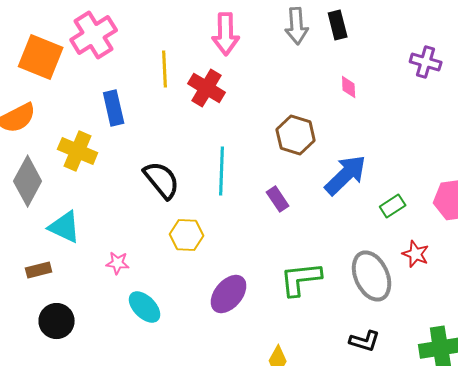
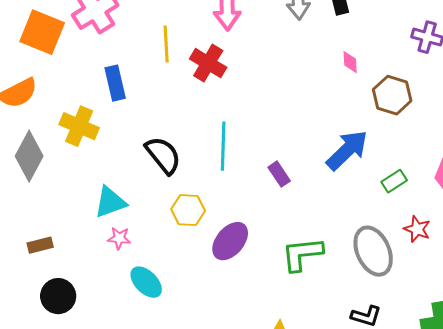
brown hexagon: (296, 135) -> (392, 95), moved
cyan triangle: (65, 227) -> (110, 202), moved, turned -45
purple ellipse: (229, 294) -> (230, 241), moved

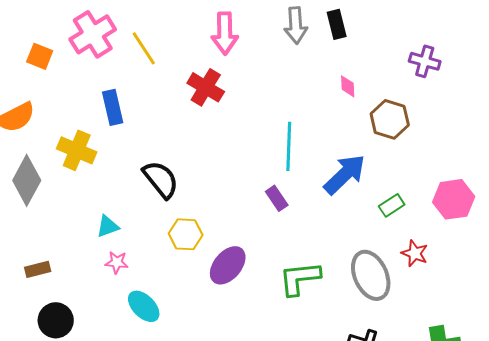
orange square: (42, 32) -> (40, 56), size x0.6
yellow line: (166, 44) -> (144, 48), moved, turned -30
cyan line: (223, 146) -> (289, 146), moved
cyan triangle: (110, 202) -> (108, 226), size x0.7

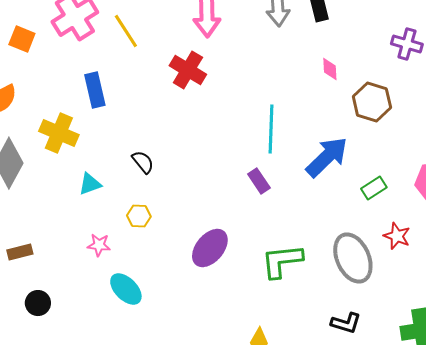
black semicircle: (161, 179) -> (143, 162), size x0.6
cyan triangle: (108, 226) -> (90, 184), moved
yellow hexagon: (186, 234) -> (139, 216), moved, size x0.7
black circle: (56, 320) -> (38, 303), size x0.7

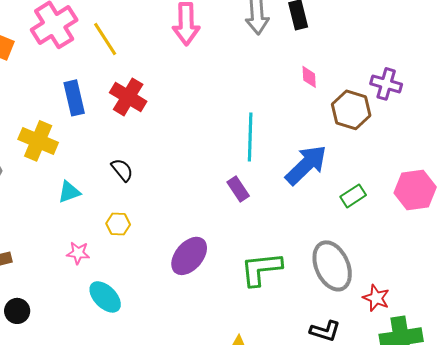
purple cross: (407, 44) -> (386, 84), moved
red cross: (188, 70) -> (128, 97), moved
red star: (397, 236) -> (376, 298), moved

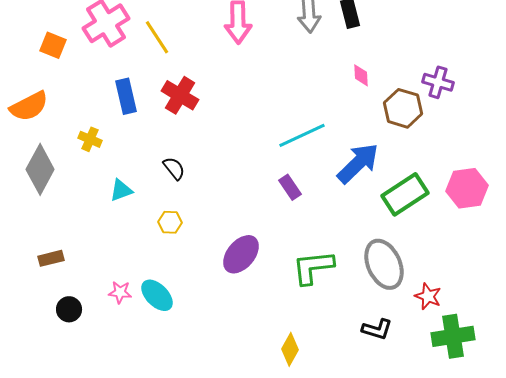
cyan line: (250, 137) -> (302, 135), turned 63
yellow cross: (38, 141) -> (90, 139), size x0.6
green rectangle: (353, 196) -> (405, 194), size x1.8
pink star: (78, 253) -> (120, 292), moved

